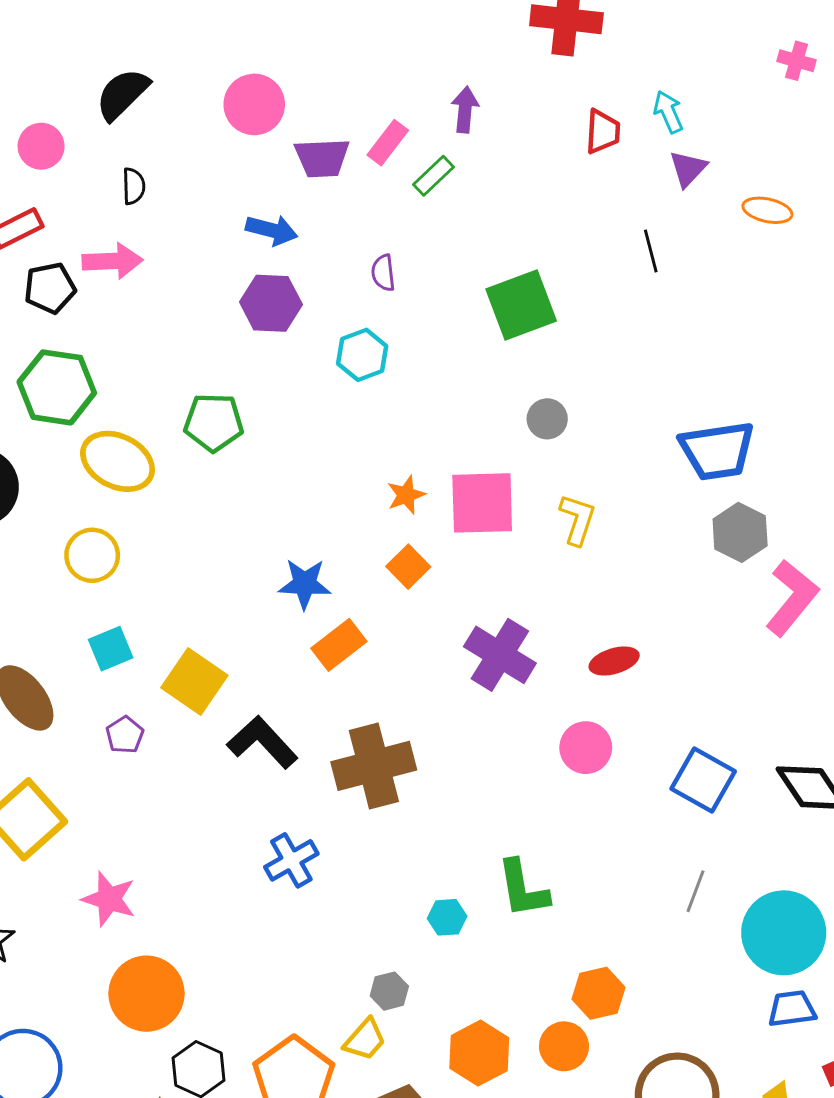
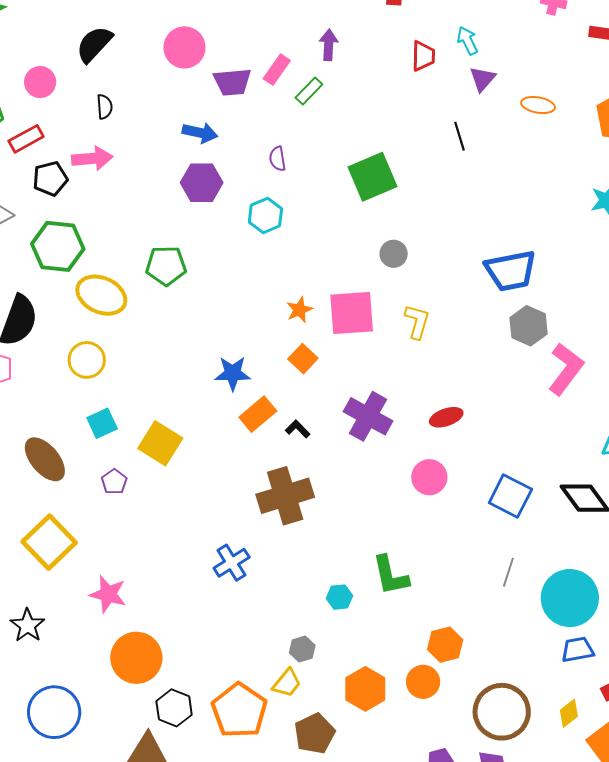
black L-shape: (262, 742) -> (298, 429), moved, size x0.5

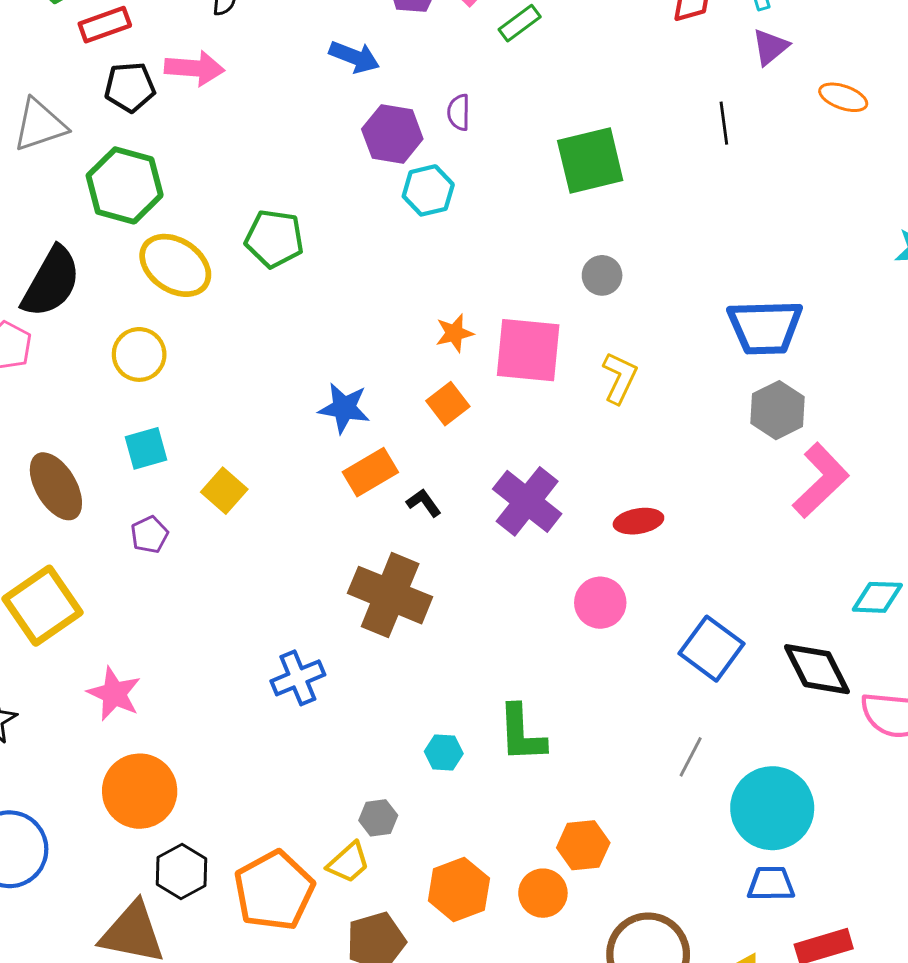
purple hexagon: (202, 183) -> (392, 134), moved
yellow square: (160, 443) -> (224, 491), size x0.7
brown cross: (285, 496) -> (390, 595), turned 30

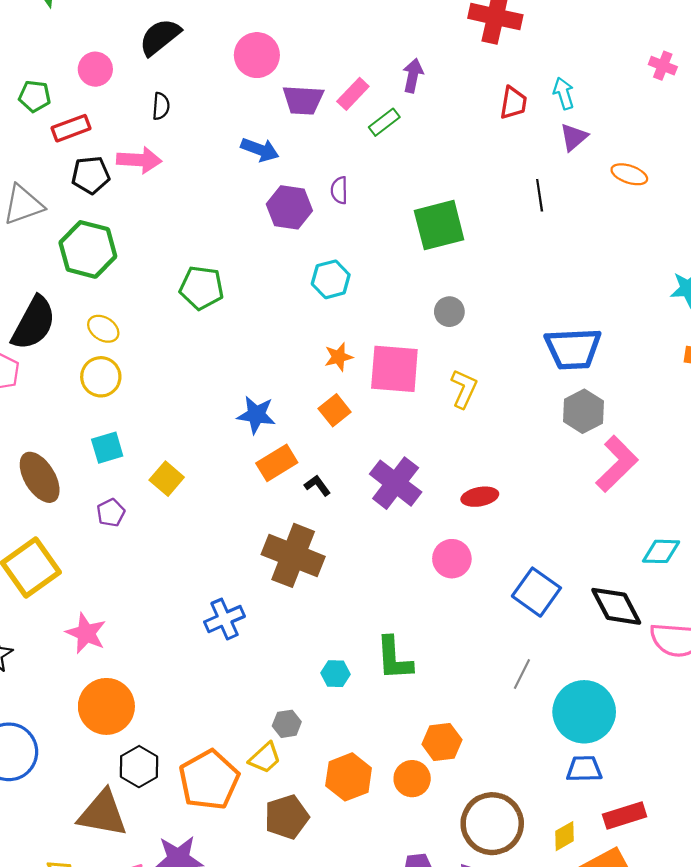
cyan hexagon: (428, 190) -> (331, 279), moved
yellow ellipse: (175, 265) -> (103, 329), moved, size x0.6

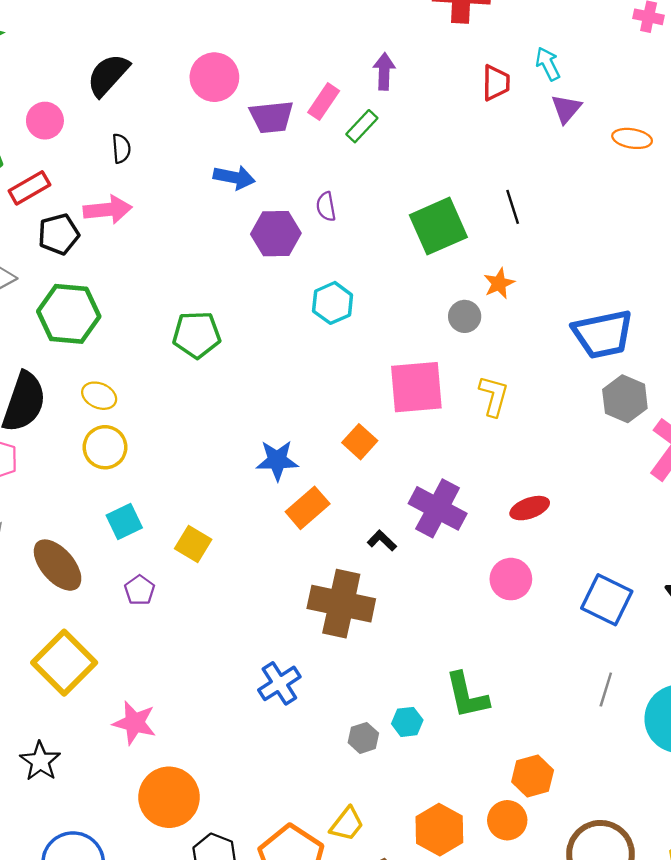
black line: (540, 195) -> (513, 207), moved
orange star: (339, 357) -> (499, 283), moved
black L-shape: (317, 485) -> (382, 541), moved
gray hexagon: (287, 724) -> (363, 738), moved

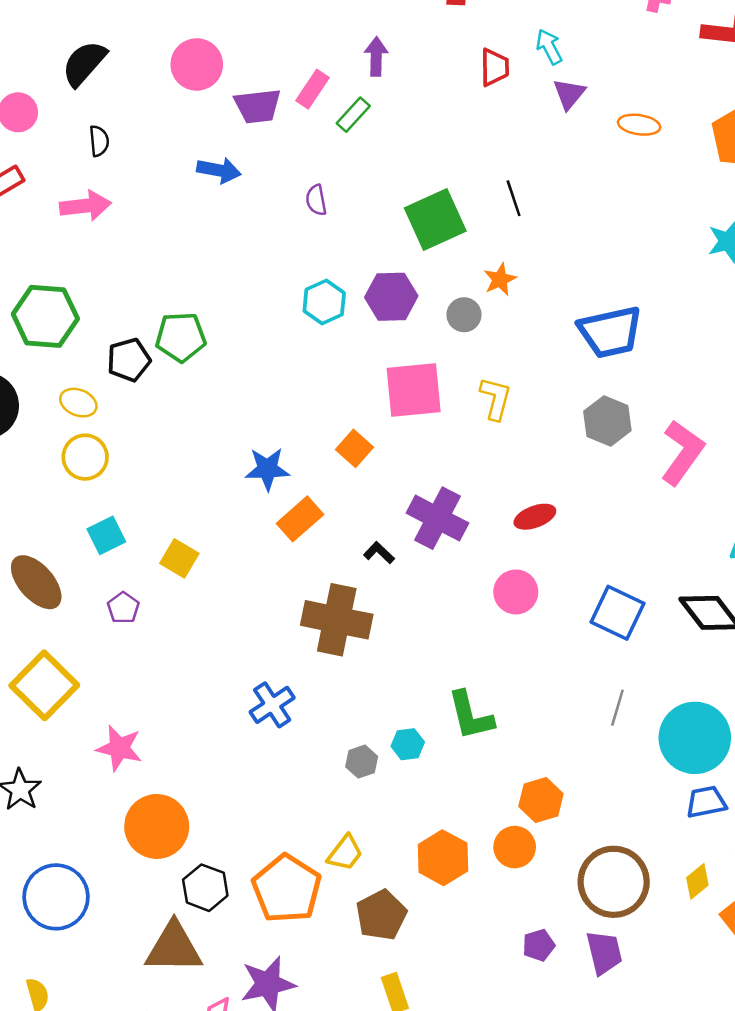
black pentagon: (59, 234) -> (129, 360), moved
purple hexagon: (276, 234) -> (391, 297), moved
gray hexagon: (625, 399) -> (607, 421), moved

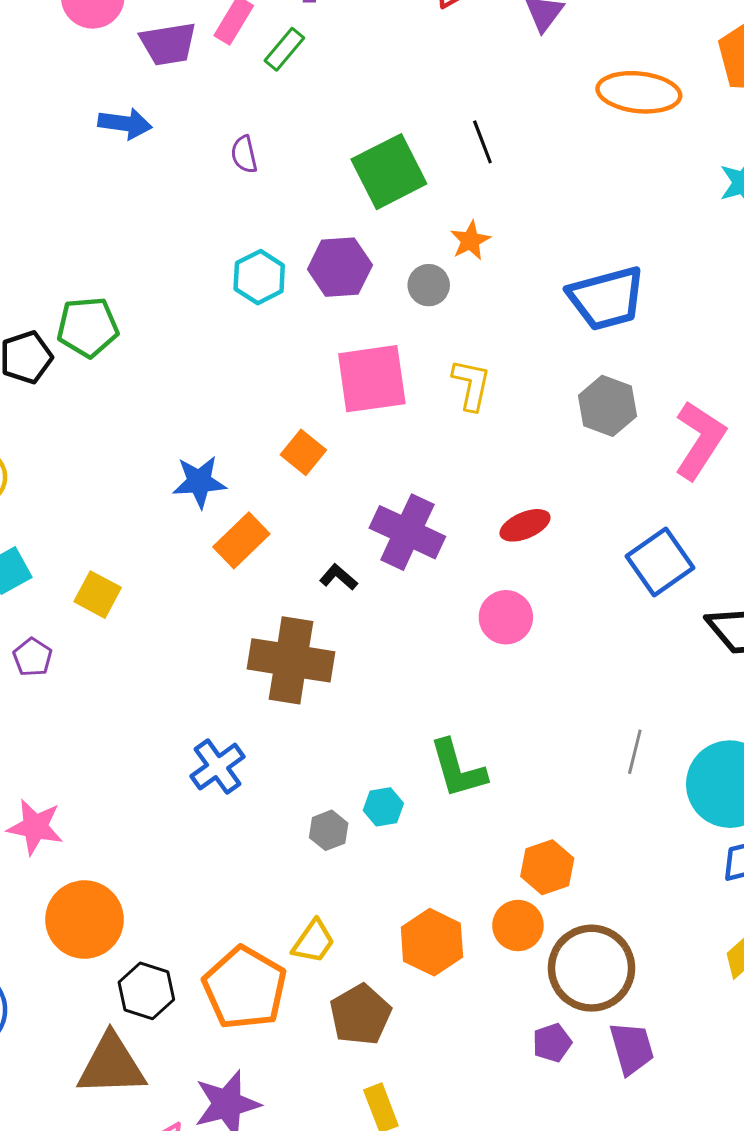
orange ellipse: (639, 125) -> (639, 92), moved, size x1.6
blue square: (617, 613) -> (660, 562), moved, turned 32
brown circle: (614, 882) -> (592, 968), moved

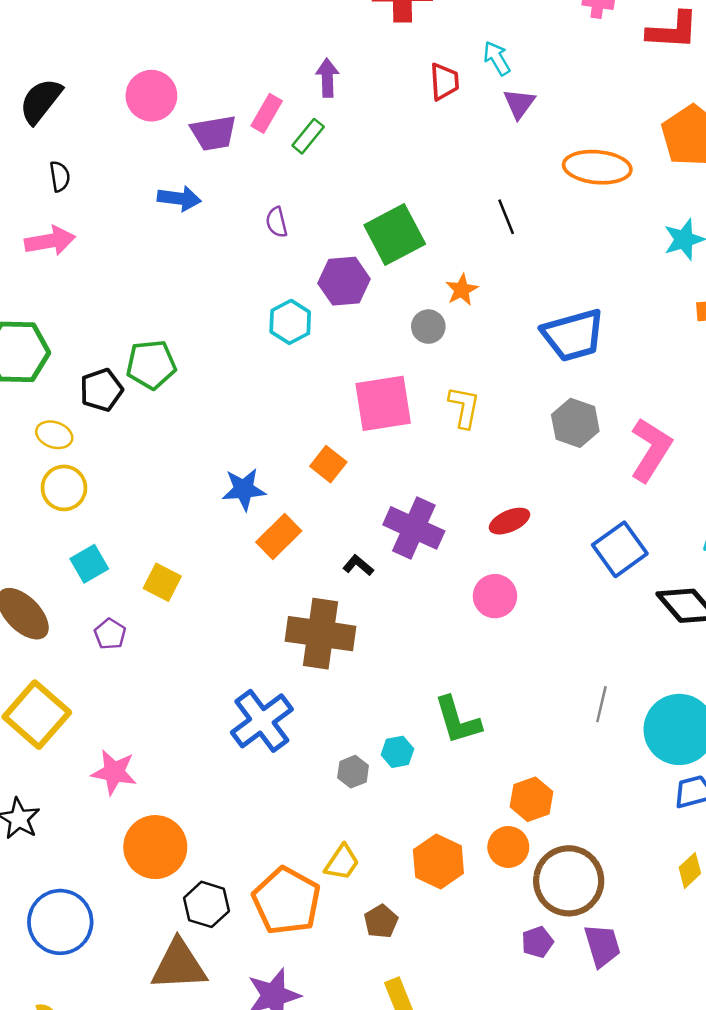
black line: (482, 142) -> (506, 217), moved
purple hexagon: (340, 267) -> (344, 281), moved
blue cross: (218, 767) -> (262, 721), size x1.4
brown pentagon: (360, 1015) -> (381, 921), size x0.7

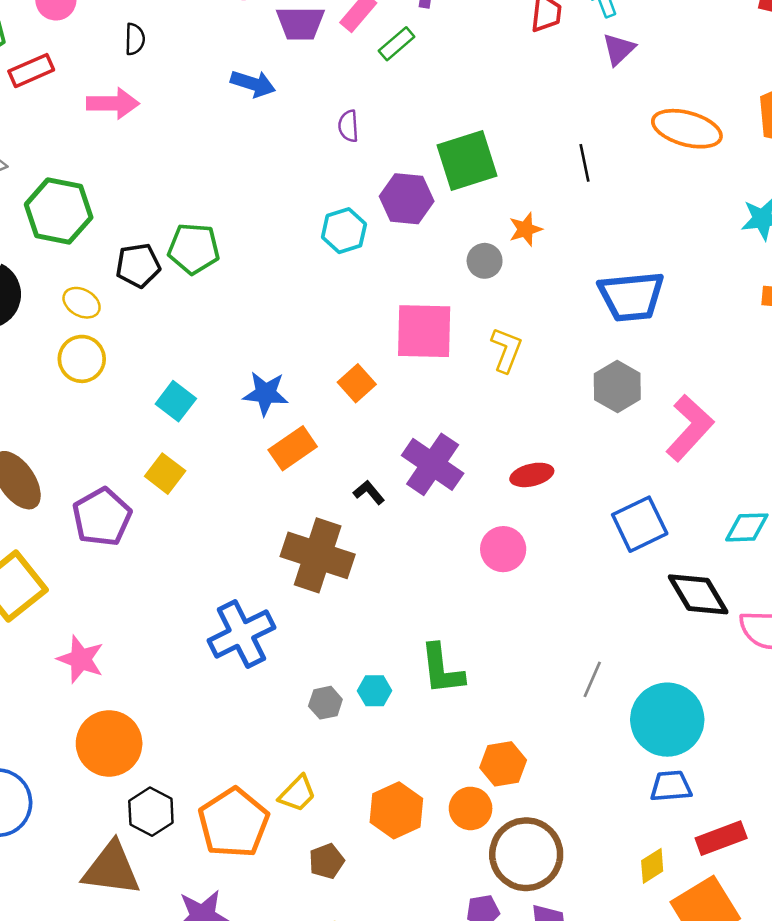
cyan square: (89, 564) -> (176, 401), moved, turned -33
purple pentagon: (110, 634) -> (102, 517), size x1.8

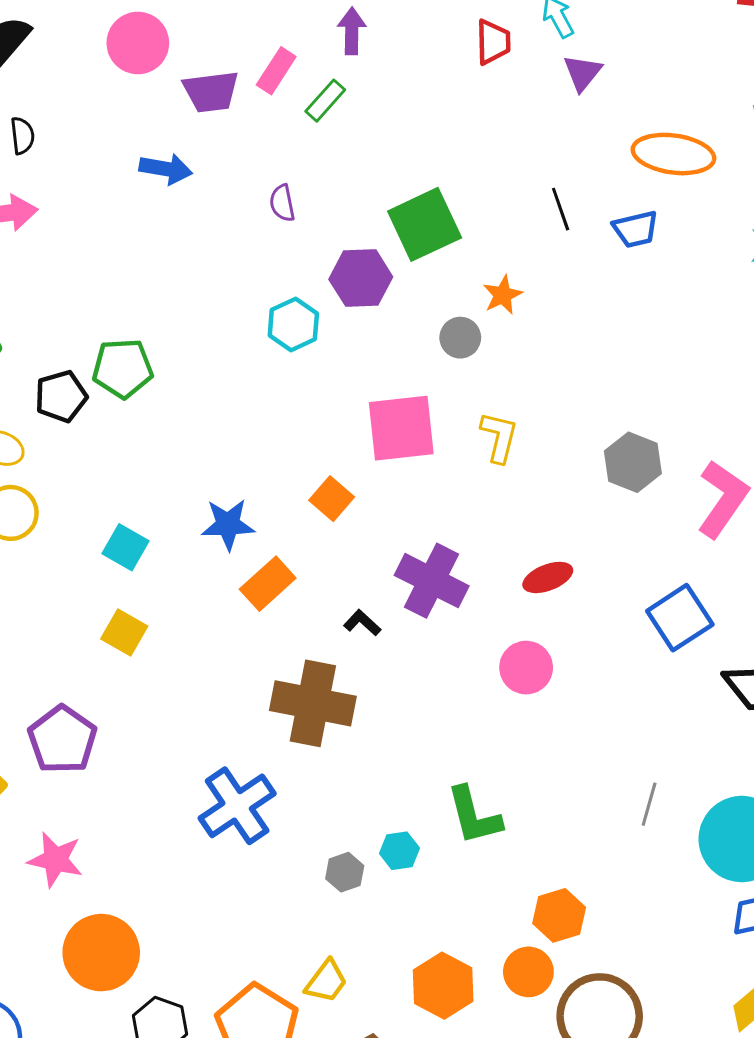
blue trapezoid: (631, 296) -> (636, 229), moved, size x0.6
purple pentagon: (102, 517) -> (62, 740), moved

